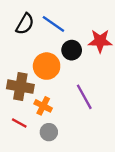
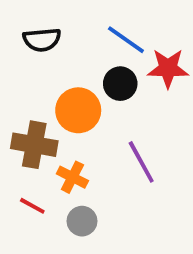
black semicircle: (25, 24) -> (42, 40), turned 55
blue line: (53, 24) -> (126, 40), moved

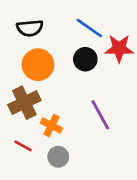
orange circle: (78, 110) -> (38, 65), moved
brown cross: (34, 145) -> (24, 103), turned -36

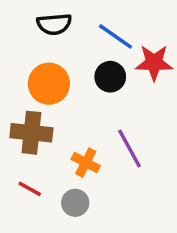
black semicircle: (30, 28) -> (54, 24), moved
brown cross: (24, 103) -> (31, 133), turned 32
orange cross: (51, 126) -> (86, 163), moved

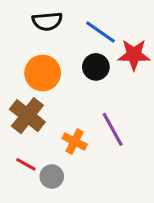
brown cross: (31, 133) -> (27, 116), turned 32
gray circle: (75, 203) -> (52, 176), moved

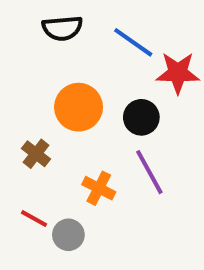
black circle: (96, 67) -> (141, 117), moved
orange circle: (43, 73) -> (79, 107), moved
brown cross: (27, 116) -> (36, 154), size x0.6

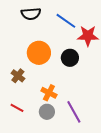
purple line: (149, 172) -> (74, 112), moved
gray circle: (68, 235) -> (47, 112), moved

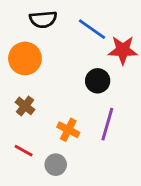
orange circle: (39, 53) -> (25, 58), moved
gray circle: (47, 112) -> (56, 165), moved
purple line: (74, 112) -> (107, 124), moved, turned 45

